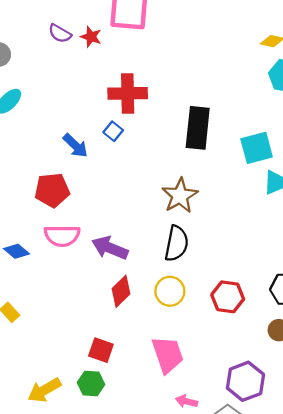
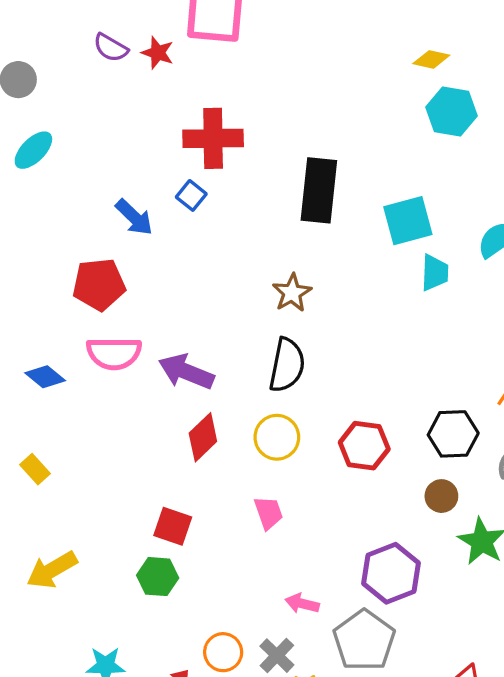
brown star: (180, 196) -> (292, 293), size x0.7
pink trapezoid: (168, 355) -> (268, 513), moved, size x0.6
yellow arrow: (44, 390) -> (52, 570), moved

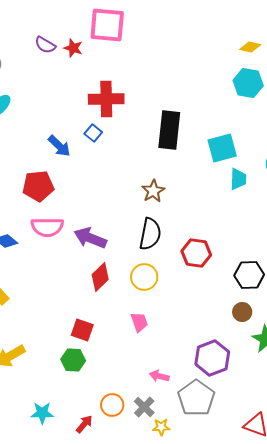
yellow diamond: (431, 59) -> (250, 47), moved
red hexagon: (364, 446) -> (196, 253), moved

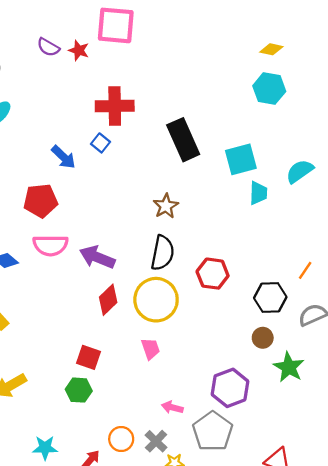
black rectangle: (169, 130) -> (183, 140), turned -30
yellow circle: (144, 277) -> (156, 300), size x1.5

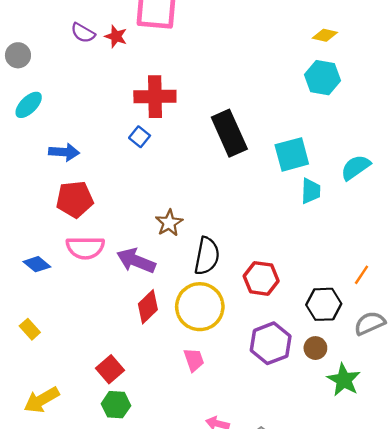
blue arrow: (63, 157) -> (64, 152), moved, turned -40
brown star: (166, 206) -> (169, 223), moved
red square: (89, 357) -> (110, 369), moved, turned 30
purple hexagon: (230, 388) -> (271, 343), moved

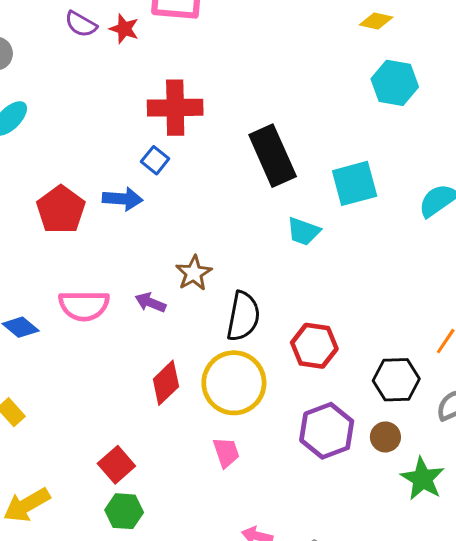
yellow diamond: (325, 35) -> (376, 21), moved
blue arrow: (64, 152) -> (123, 199), moved
cyan trapezoid: (311, 191) -> (303, 231), moved, turned 108
red pentagon: (75, 199) -> (61, 210), moved, turned -30
purple arrow: (136, 261) -> (150, 302), moved, size x0.6

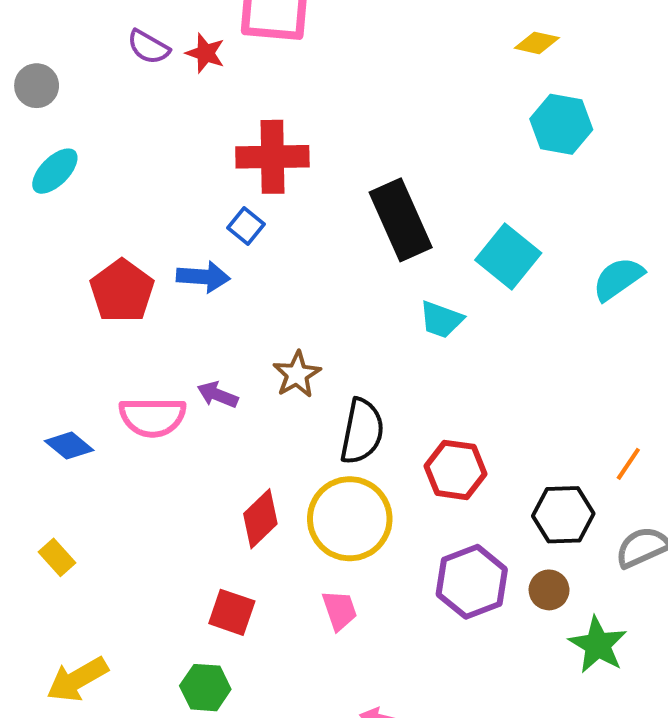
cyan square: (355, 183) -> (508, 256), turned -36
purple arrow: (150, 302) -> (218, 395), moved
red square: (116, 465) -> (232, 612), moved, turned -30

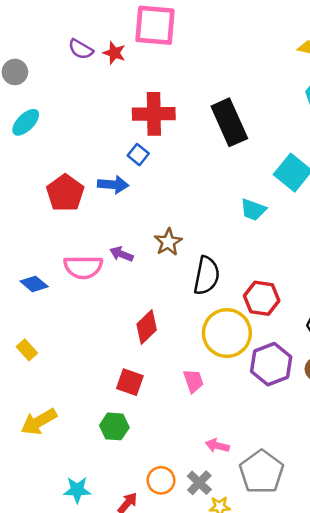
black rectangle: (401, 220) -> (229, 122), moved
yellow circle: (350, 519) -> (227, 333), moved

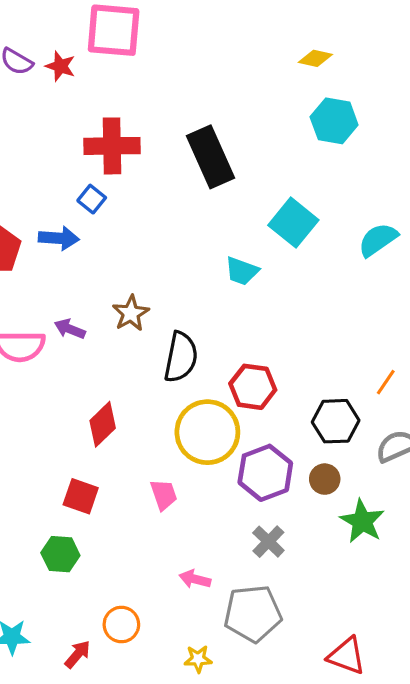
gray pentagon: (262, 472) -> (253, 614), turned 30
gray cross: (199, 483) -> (268, 542), moved

